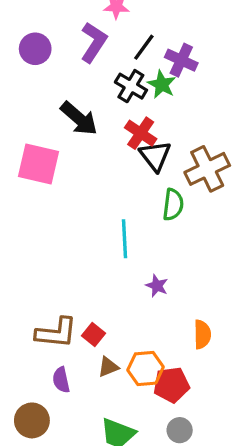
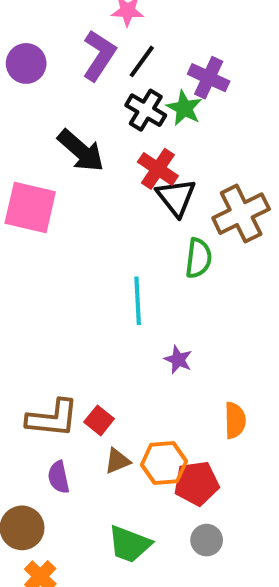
black line: (144, 47) -> (142, 61), moved

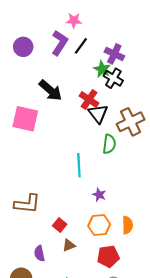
black cross: (146, 110) -> (113, 78), moved
brown L-shape: (52, 418) -> (27, 204), moved
orange hexagon: (164, 463) -> (99, 225), moved

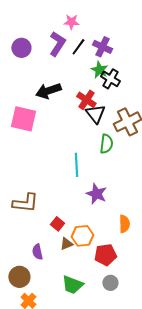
purple cross: (114, 54) -> (102, 47), moved
black arrow: (51, 90) -> (48, 91), turned 120
purple star: (99, 195) -> (96, 194), size x1.5
orange hexagon: (99, 225) -> (82, 236), moved

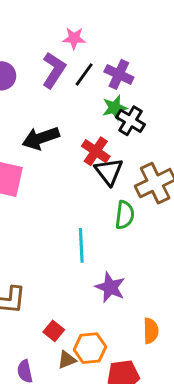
green star: (99, 70) -> (115, 108), turned 30

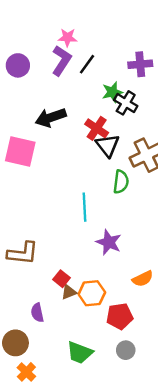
pink star: (74, 38) -> (68, 38), moved
purple cross: (119, 74) -> (140, 64), moved, turned -30
orange semicircle: (151, 331) -> (143, 279), turned 65
brown triangle: (67, 360) -> (69, 292), moved

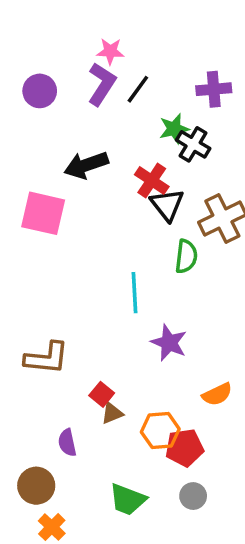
orange hexagon: (92, 293) -> (160, 431), moved

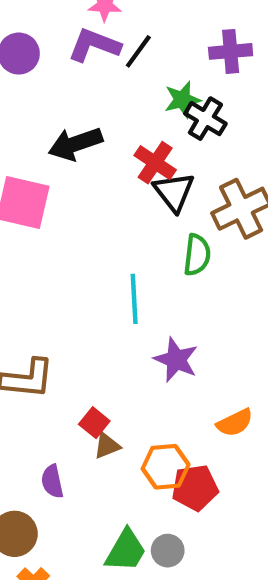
purple L-shape: (102, 84) -> (94, 45), turned -102
gray circle: (193, 496) -> (168, 551), moved
green trapezoid: (128, 499) -> (126, 551), turned -81

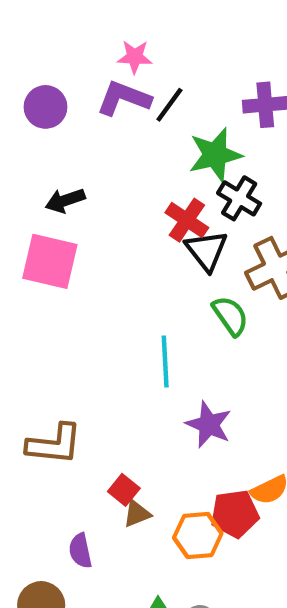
green star: (182, 100) -> (215, 155), size x1.4
black cross: (205, 119) -> (239, 198), moved
black arrow: (75, 144) -> (65, 200), moved, size x0.7
green semicircle: (197, 255) -> (230, 316), turned -42
red pentagon: (195, 488) -> (235, 514), moved

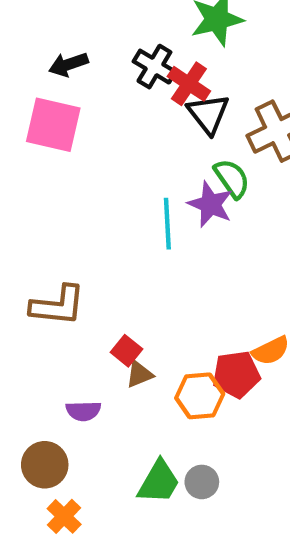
black cross: (239, 198) -> (154, 67), moved
purple star: (209, 425) -> (210, 204), moved
purple semicircle: (80, 551) -> (83, 411), turned -80

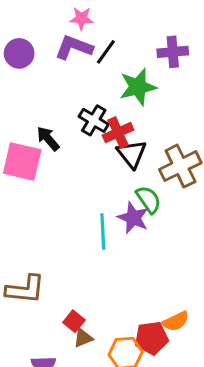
black arrow: (68, 64) -> (48, 139), moved, turned 68
red cross: (189, 84) -> (118, 133), turned 32

